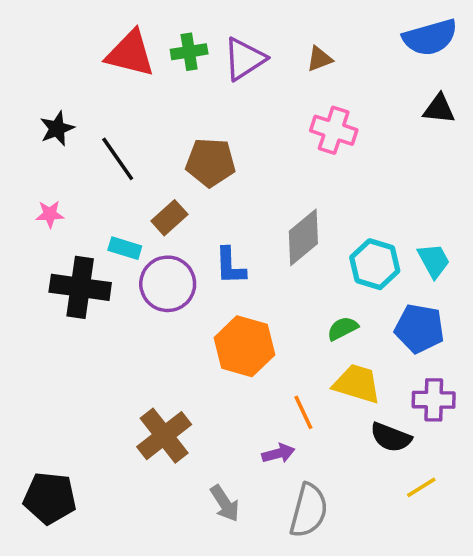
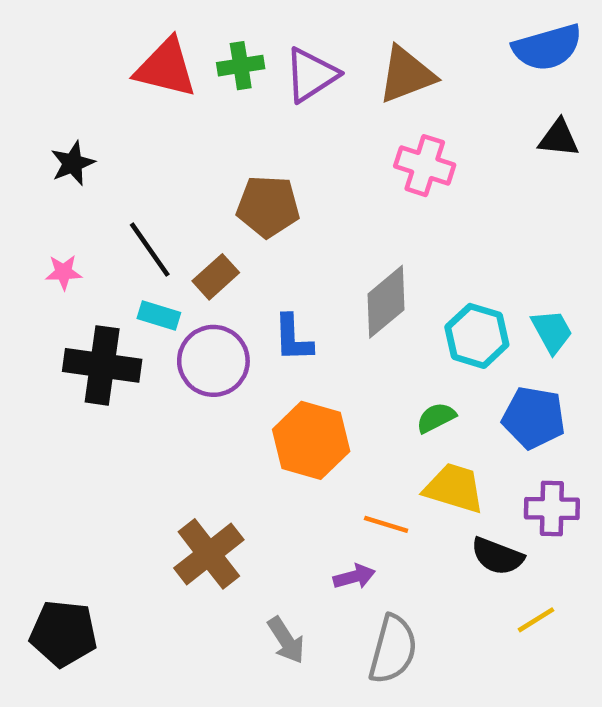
brown triangle: (319, 59) -> (407, 75), size x1.8
black line: (118, 159) -> (150, 250), moved
orange line: (303, 412) -> (386, 524), turned -48

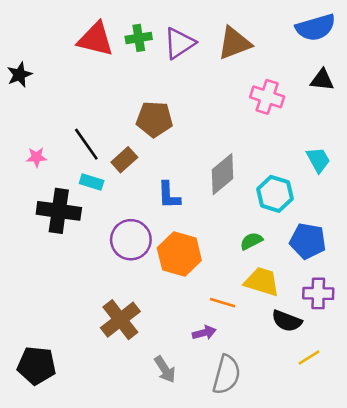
black star: (73, 163) -> (19, 75), moved
pink cross: (425, 166) -> (267, 97), moved
cyan trapezoid: (552, 331) -> (318, 160), moved
purple circle: (213, 361) -> (131, 240), moved

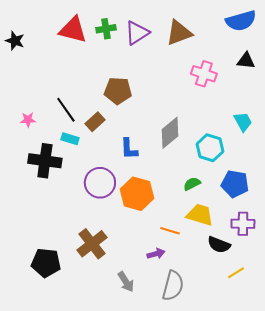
black star: (19, 75) -> (15, 41), moved, turned -30
black pentagon: (37, 365) -> (46, 263), moved

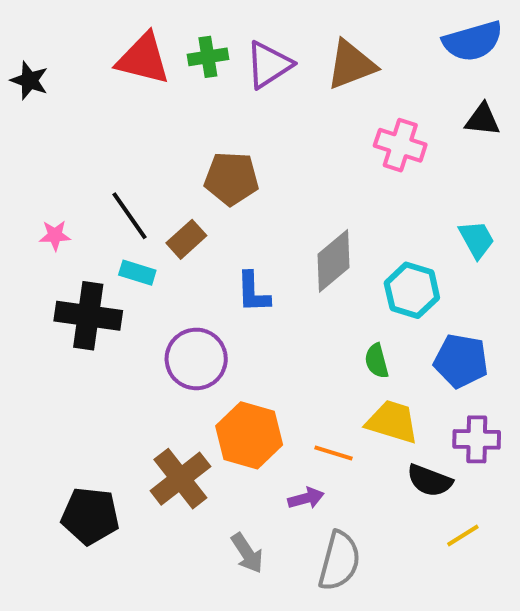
green semicircle: (192, 184) -> (377, 361), turned -78
orange hexagon: (137, 194) -> (249, 435), moved

